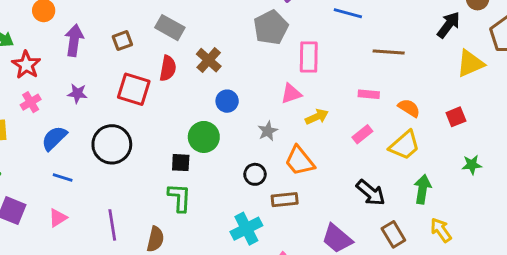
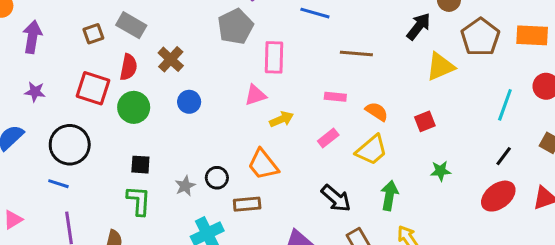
brown square: (122, 41) -> (93, 34), moved
gray star: (268, 131) -> (185, 186), moved
green circle: (204, 137) -> (134, 107), moved
blue line: (63, 178) -> (58, 184), moved

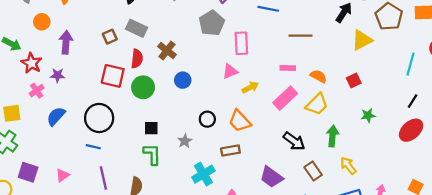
purple star: (35, 92) -> (58, 75), moved
pink rectangle: (328, 138) -> (285, 98), size x1.6
black circle: (217, 178) -> (207, 119), moved

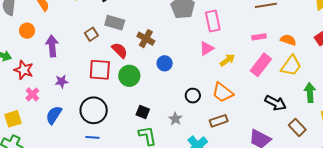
red semicircle: (137, 59) -> (120, 50), turned -42
purple star: (58, 75) -> (62, 81), moved
black square: (151, 128) -> (143, 112), turned 32

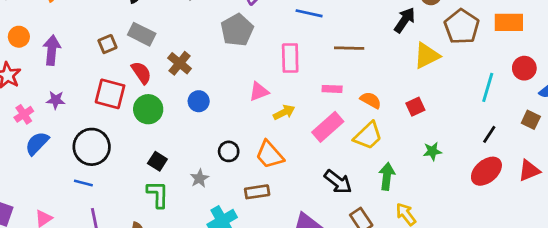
pink rectangle: (213, 21) -> (290, 58), moved
orange circle: (27, 31) -> (19, 37), moved
pink cross: (32, 94) -> (24, 114), moved

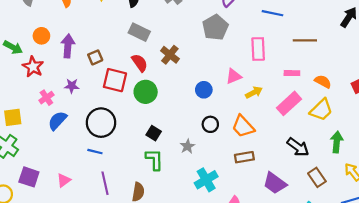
brown square: (107, 44) -> (95, 57), moved
blue circle: (199, 101) -> (204, 90), moved
brown rectangle: (257, 192) -> (244, 157), moved

